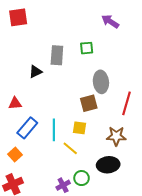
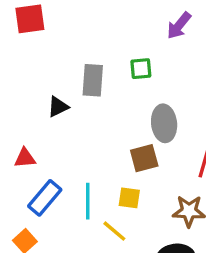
purple arrow: (110, 21) -> (179, 26), turned -84

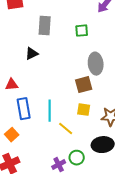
gray rectangle: (93, 80) -> (45, 26), moved
blue rectangle: (45, 198) -> (24, 109), turned -50
yellow square: (129, 198) -> (84, 110), moved

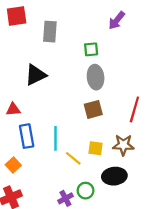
gray rectangle: (45, 26) -> (50, 32), moved
black triangle: (32, 54) -> (35, 75), size x1.5
gray ellipse: (96, 64) -> (96, 77), moved
yellow square: (84, 110) -> (96, 148), moved

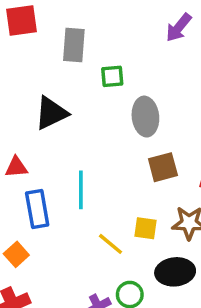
green square: (91, 49) -> (112, 76), moved
brown square: (93, 109) -> (163, 167), moved
cyan line: (55, 138) -> (81, 190), moved

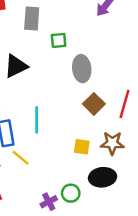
brown square: (163, 167) -> (94, 104), turned -30
yellow line: (111, 244) -> (21, 158), moved

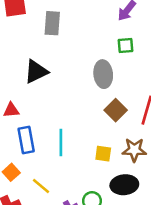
green square: (59, 40) -> (126, 46), moved
cyan line: (37, 120) -> (61, 142), moved
yellow line: (21, 158) -> (41, 186), moved

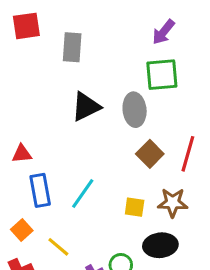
green square: (126, 46) -> (162, 75), size x1.6
black triangle: (36, 72) -> (86, 107), moved
cyan line: (61, 142) -> (83, 193), turned 35

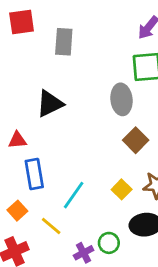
black triangle: (86, 107) -> (50, 104), moved
cyan line: (83, 193) -> (74, 195), moved
yellow square: (135, 207) -> (122, 189), turned 36

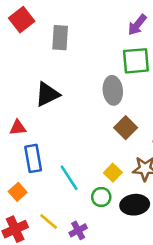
red square: (22, 22) -> (22, 20), turned -30
cyan line: (74, 195) -> (69, 178), turned -68
yellow line: (51, 226) -> (49, 221), moved
green circle: (109, 243) -> (101, 197), moved

